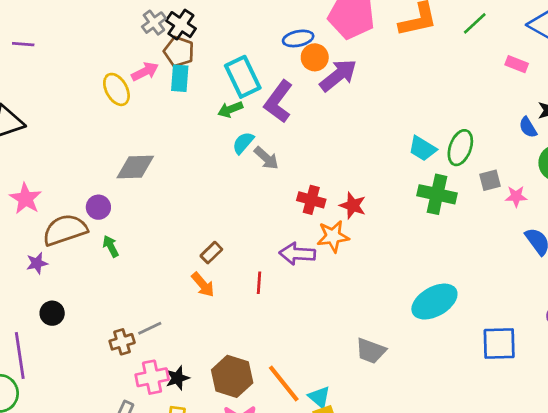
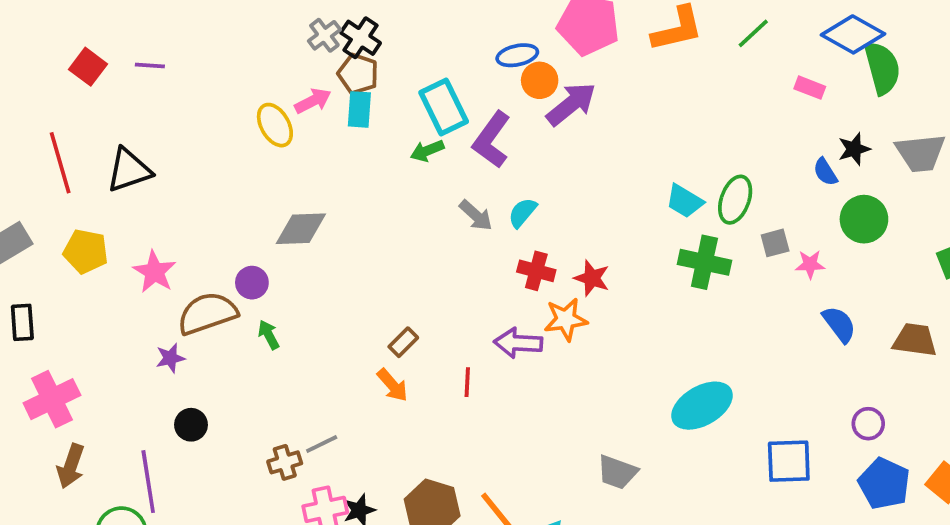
cyan semicircle: (243, 143) -> (522, 213), moved

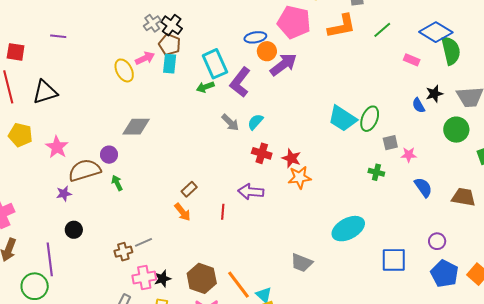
red square: (88, 67) -> (16, 52), moved, turned -30
cyan trapezoid: (685, 201) -> (342, 119), size x1.4
green circle: (864, 219) -> (456, 130), moved
green cross: (704, 262) -> (376, 172), moved, size x0.6
orange star: (566, 319) -> (300, 177), moved

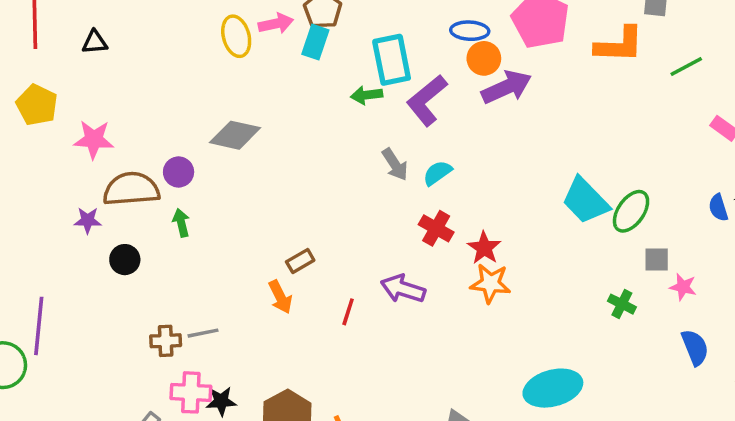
black triangle: (45, 92) -> (95, 42), size x0.6
pink star: (57, 147) -> (94, 139), turned 30
black circle: (74, 230) -> (125, 260), moved

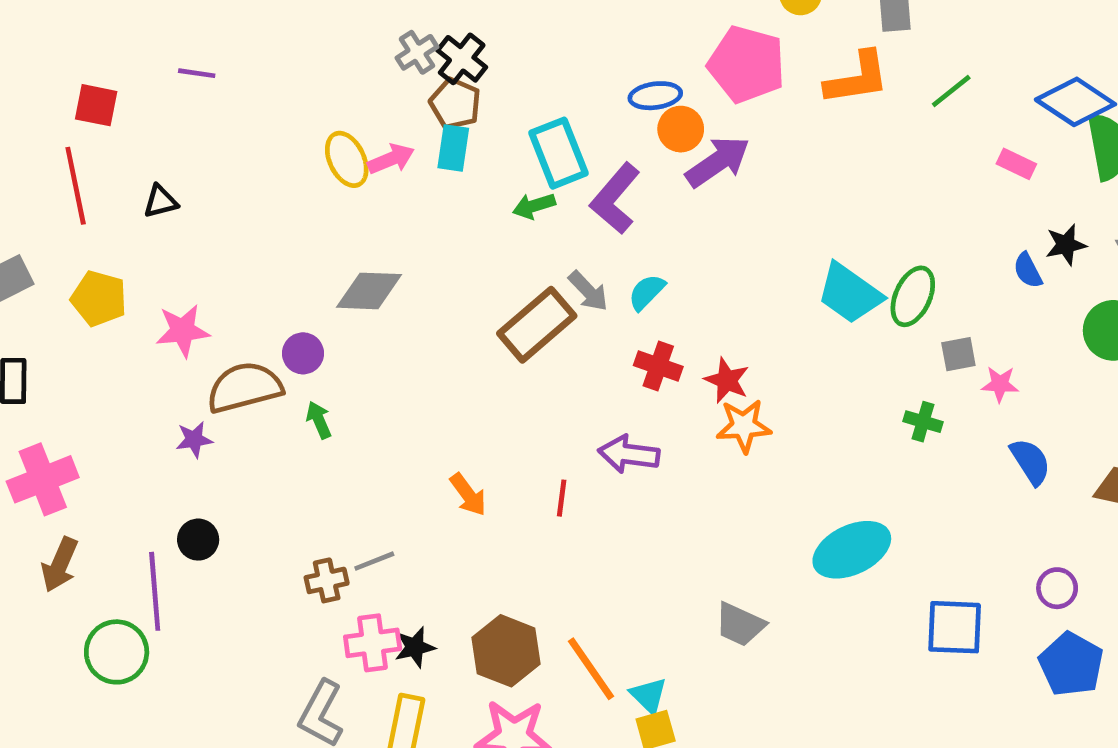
pink arrow: (276, 24) -> (391, 159), moved
black circle: (125, 260) -> (198, 540), moved
brown rectangle: (300, 261) -> (537, 325), moved, size x2.0

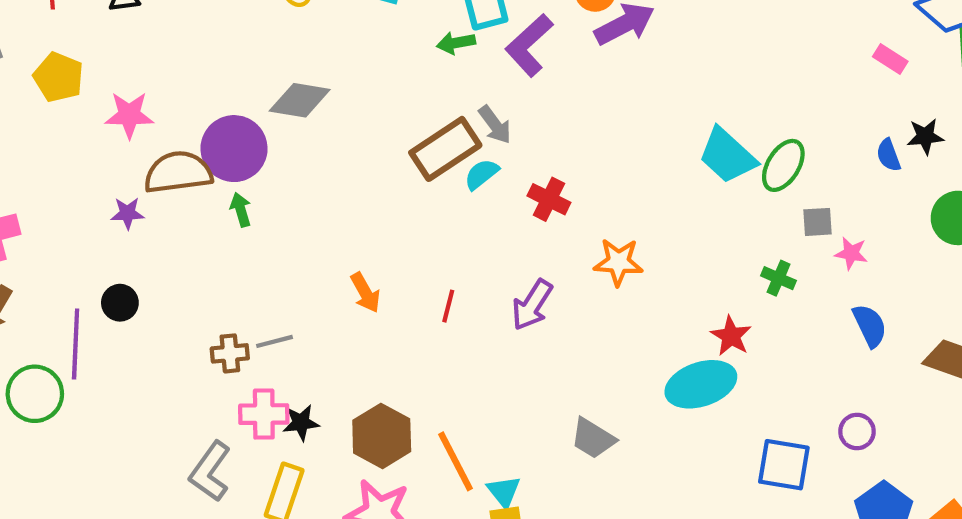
cyan semicircle: (647, 292) -> (481, 174), moved
purple circle: (303, 353) -> (234, 149), size x1.8
red star: (727, 380) -> (731, 336), moved
purple arrow: (629, 454) -> (532, 305), moved, turned -72
purple circle: (1057, 588) -> (857, 432), moved

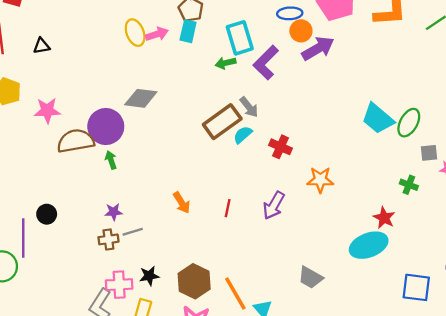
purple star: (128, 213) -> (114, 212), moved
pink cross: (264, 414) -> (119, 285), moved

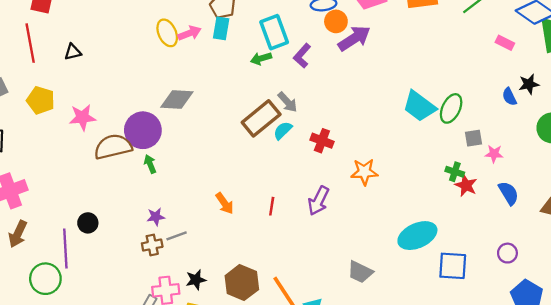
purple L-shape: (266, 62) -> (302, 56), size x0.7
red star: (384, 218) -> (466, 185), moved
blue square: (416, 287) -> (453, 266), moved

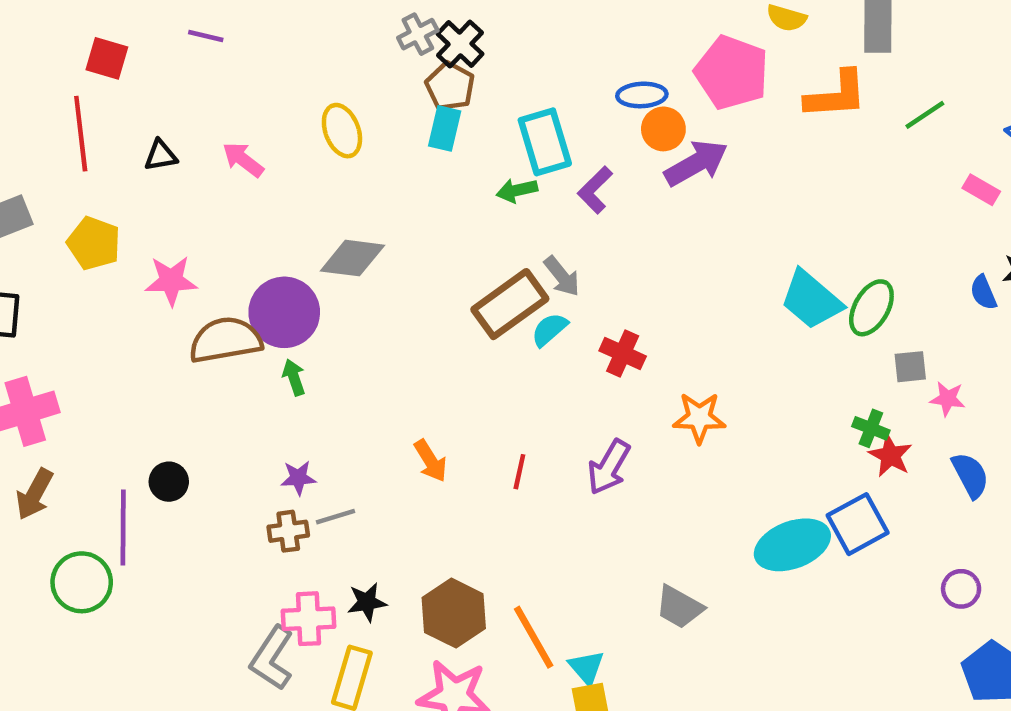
pink arrow: (190, 33) -> (243, 160), moved, turned -125
blue square: (453, 266) -> (858, 524), moved, turned -36

